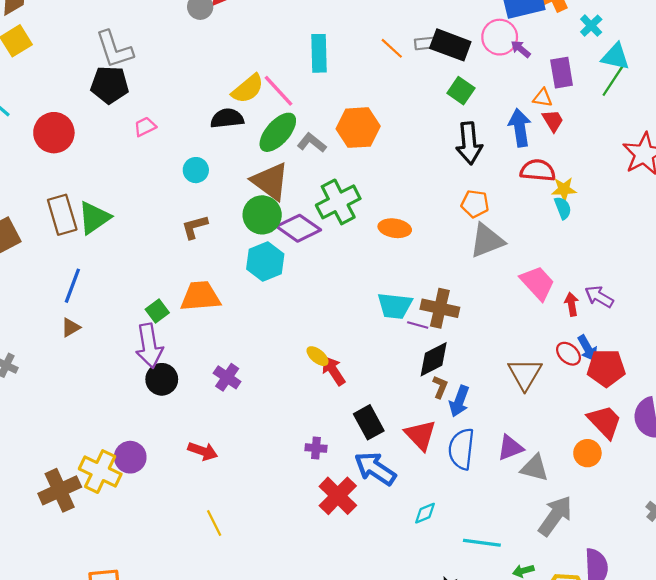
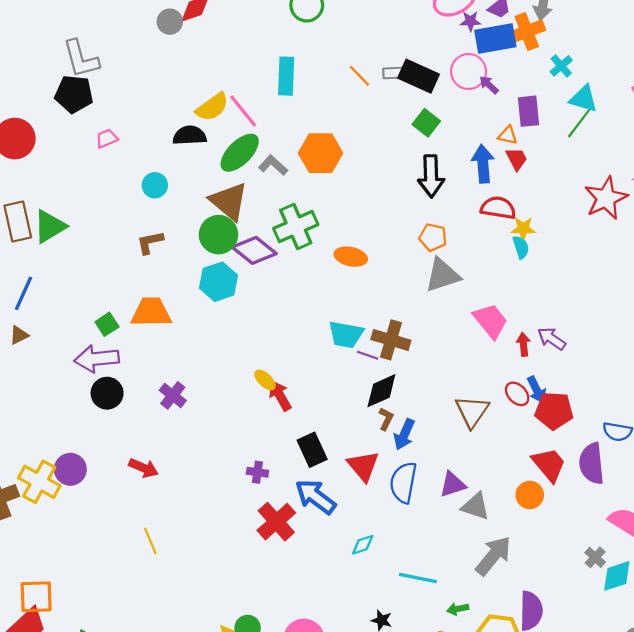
purple arrow: (149, 346) -> (97, 359), turned 90

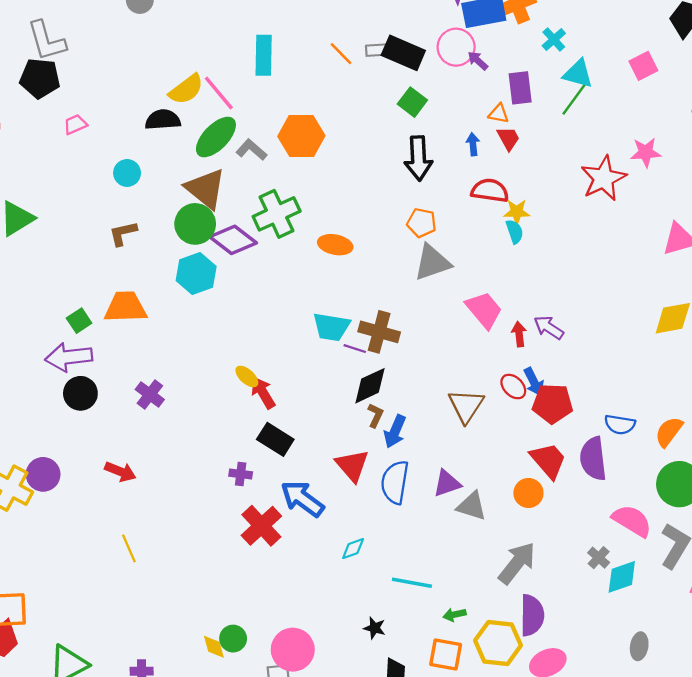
blue arrow: (483, 164) -> (473, 144), size x0.6
black rectangle: (312, 450) -> (275, 439), moved, turned -32
gray arrow: (493, 556) -> (517, 563), moved

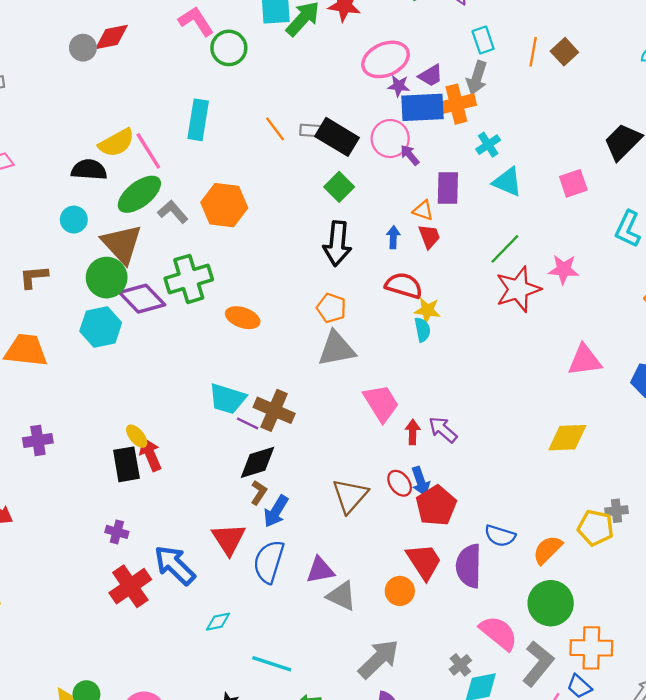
green line: (574, 99) -> (505, 249), moved
cyan circle: (127, 173) -> (74, 220), moved
purple cross: (150, 394) -> (38, 440), turned 36
red pentagon: (553, 404) -> (436, 506), turned 30
black rectangle: (275, 439) -> (126, 464), moved, turned 40

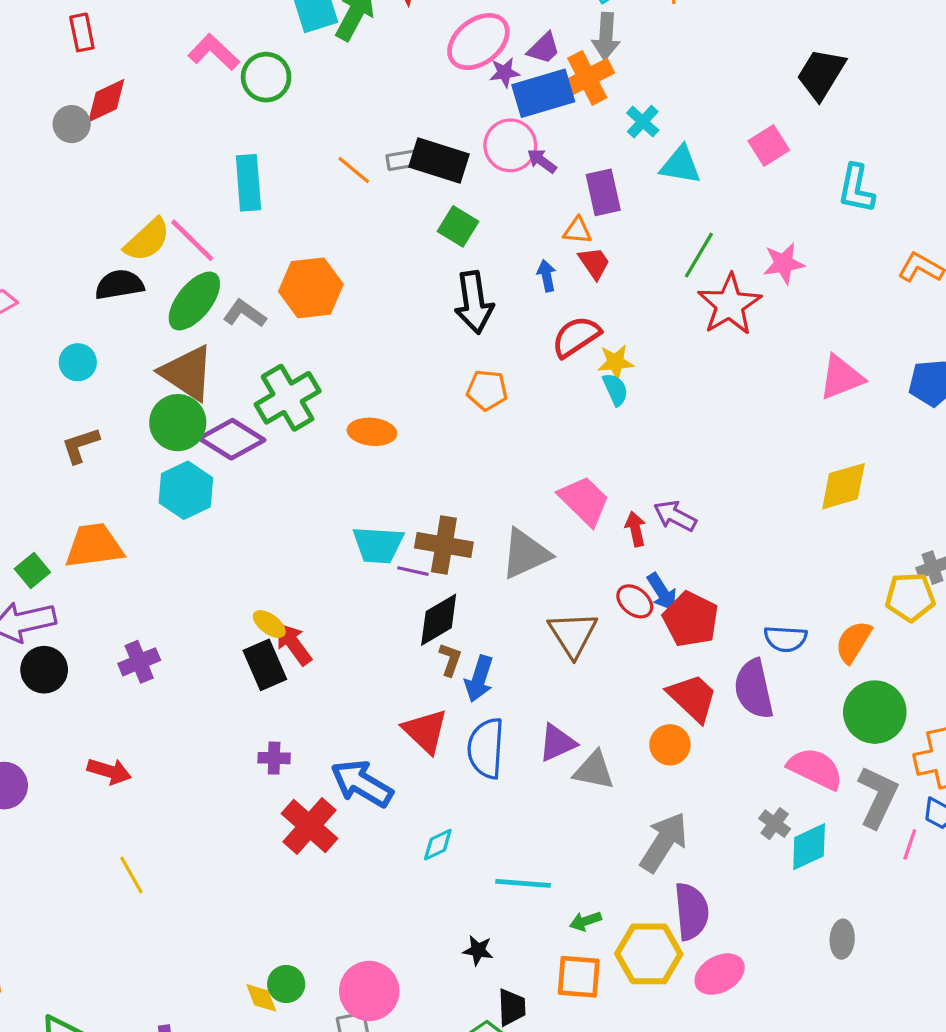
cyan circle: (74, 220) -> (78, 362), moved
red semicircle: (404, 285) -> (576, 337), turned -36
gray triangle: (336, 349) -> (526, 554), moved

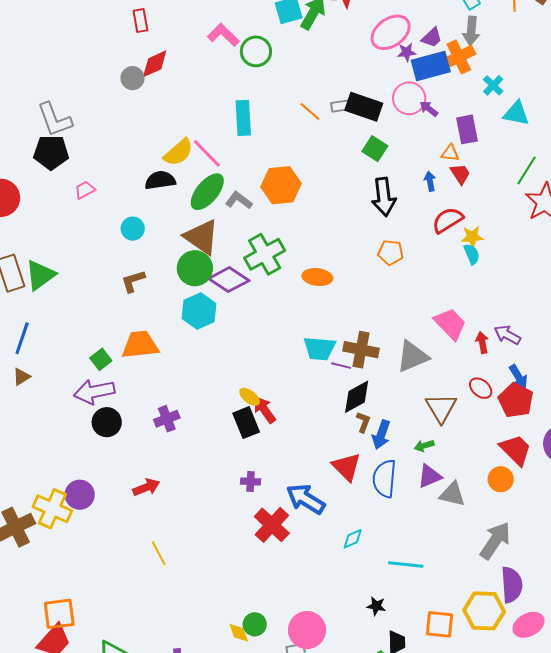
blue arrow: (662, 592) -> (518, 377), moved
red arrow: (109, 771) -> (146, 487), turned -40
green arrow: (585, 921) -> (424, 446), moved

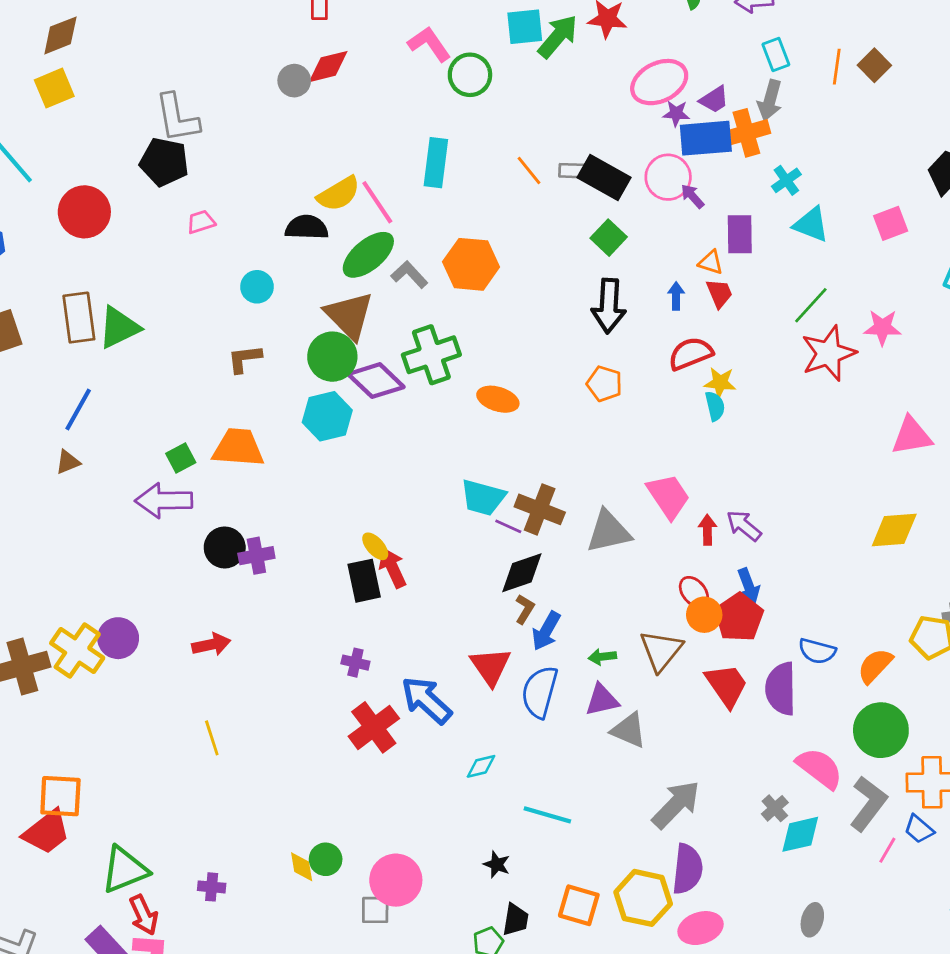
brown triangle: (441, 408) -> (661, 651), moved
black circle: (107, 422) -> (225, 547), moved
orange circle: (501, 479) -> (704, 615), moved

